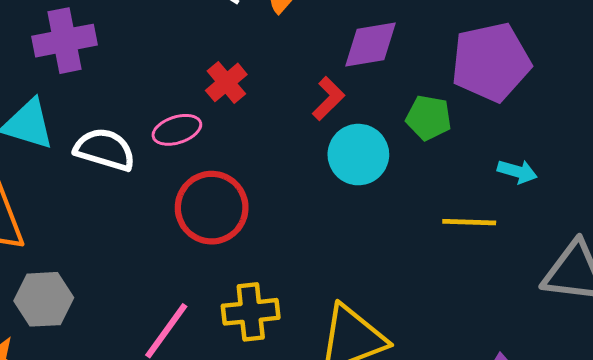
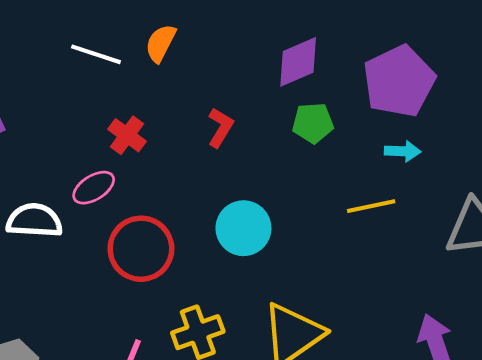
purple diamond: (370, 45) -> (298, 62), moved
purple pentagon: (491, 62) -> (399, 81), moved
cyan circle: (358, 155) -> (243, 228), moved

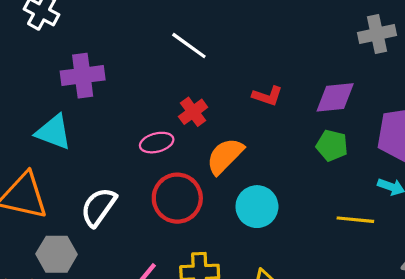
orange semicircle: (161, 43) -> (225, 156), moved, size x1.4
red L-shape: (220, 128) -> (267, 96), moved, turned 60
white semicircle: (34, 220) -> (98, 207), moved, turned -75

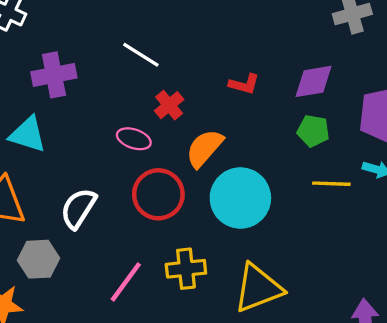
white line: (189, 46) -> (141, 55), moved
pink ellipse: (157, 143) -> (134, 139), turned 36
cyan circle: (257, 207) -> (240, 198), size x1.4
yellow line: (355, 220) -> (331, 184), moved

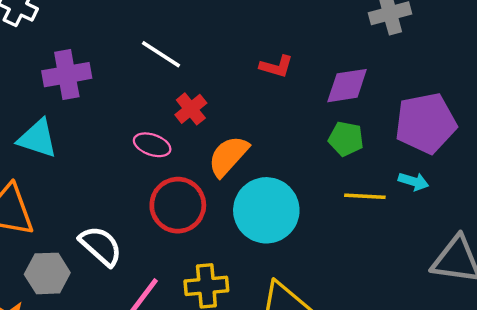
red L-shape: (244, 84) -> (276, 66), moved
white semicircle: (78, 208) -> (101, 246), moved, turned 99

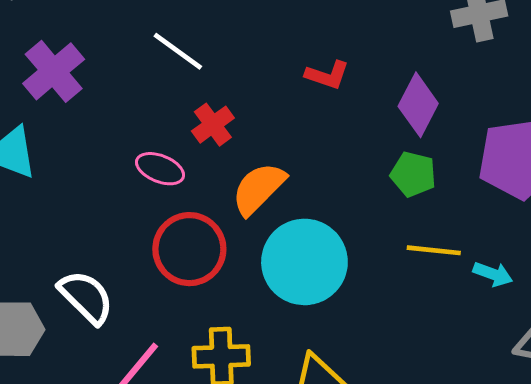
purple cross: (67, 75) -> (54, 71), turned -33
purple diamond: (347, 86) -> (418, 105), turned -57
cyan arrow: (414, 181) -> (493, 274), moved

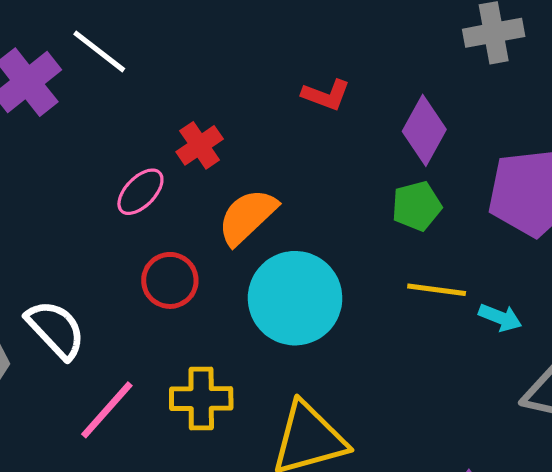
white line: (178, 51) -> (99, 51), moved
pink ellipse: (160, 169) -> (140, 192), turned -69
green pentagon: (413, 174) -> (417, 206), turned -30
red circle: (189, 249) -> (170, 280), size x0.7

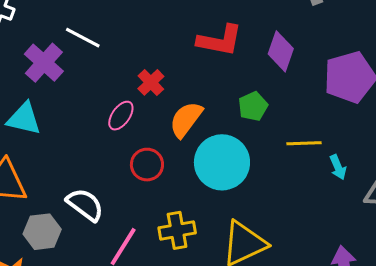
red L-shape: (326, 95) -> (220, 40), size x1.6
green pentagon: (417, 206) -> (253, 106), moved
cyan arrow: (500, 318) -> (338, 167), moved, turned 55

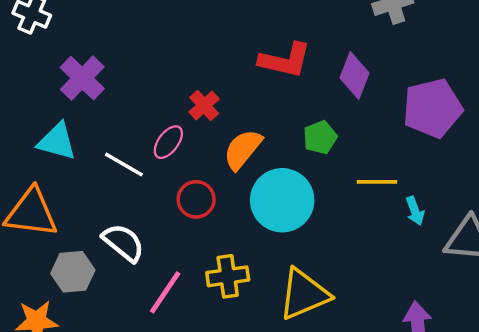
white line: (83, 38) -> (124, 165), moved

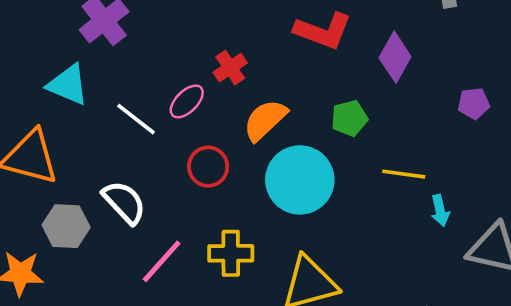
purple pentagon: (433, 108) -> (474, 103), size x0.5

